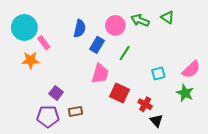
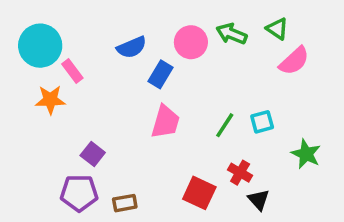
blue semicircle: (80, 29) -> (132, 47), turned 54
green line: (125, 53) -> (225, 125), moved
pink semicircle: (191, 69) -> (294, 61), moved
red square: (120, 93) -> (199, 193), moved
brown rectangle: (76, 111) -> (125, 203), moved

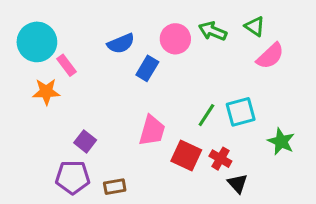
pink trapezoid: (165, 122) -> (152, 131), moved
cyan square: (262, 122) -> (241, 112), size x1.4
red square: (199, 193) -> (186, 155), moved

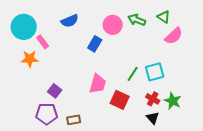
blue semicircle: (121, 43) -> (70, 21), moved
green star: (281, 141) -> (173, 101), moved
red cross: (220, 159) -> (153, 99), moved

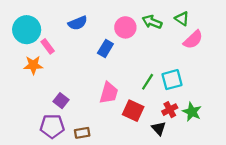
red cross: (153, 99) -> (170, 110), turned 32
black triangle: (153, 118) -> (159, 128), moved

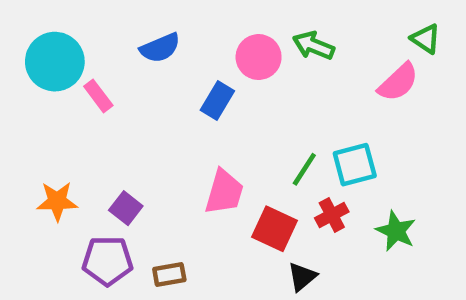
green triangle: (182, 19) -> (426, 39), moved
orange star: (33, 65) -> (57, 201), moved
red cross: (170, 110) -> (332, 215), moved
black triangle: (159, 128) -> (302, 277), moved, turned 32

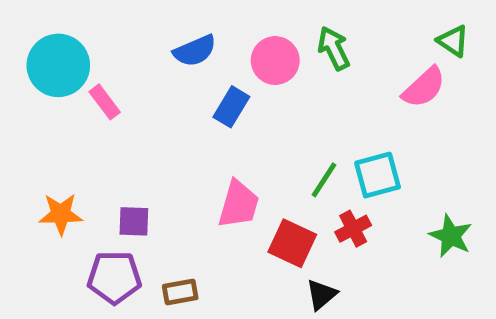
green arrow: (313, 46) -> (334, 48), turned 42
blue semicircle: (160, 48) -> (195, 51), moved
purple square: (126, 208) -> (134, 221), turned -36
green star: (396, 231) -> (451, 236), moved

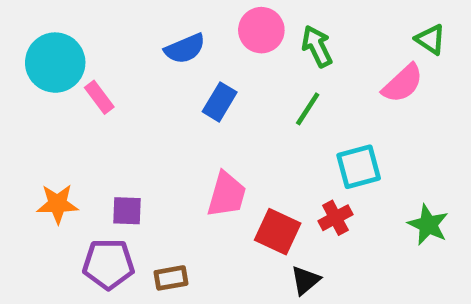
pink circle: (275, 61) -> (261, 30), moved
green line: (324, 180) -> (308, 109), moved

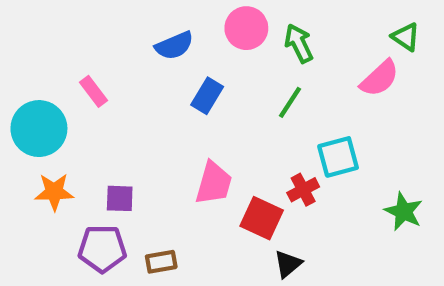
cyan circle: (55, 63) -> (39, 129), moved
red cross: (335, 218) -> (303, 190), moved

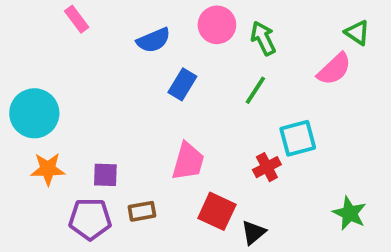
pink rectangle: (94, 91) -> (77, 19), moved
green star: (404, 212) -> (350, 213), moved
red square: (262, 218) -> (217, 211), moved
brown rectangle: (161, 262) -> (142, 211), moved

